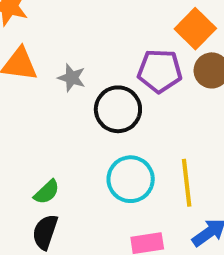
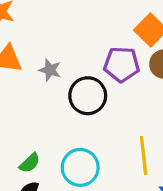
cyan circle: (131, 179) -> (80, 167), moved

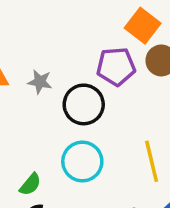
cyan circle: (80, 167) -> (82, 161), moved

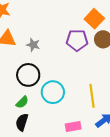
black circle: (84, 104) -> (28, 75), moved

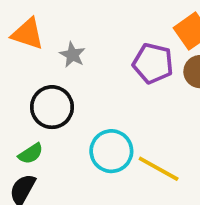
cyan circle: (53, 92) -> (111, 151), moved
yellow line: (92, 96) -> (159, 169), turned -65

